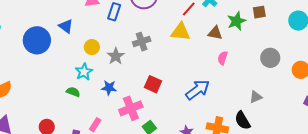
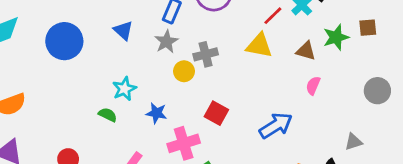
blue triangle: (66, 26) -> (123, 30), moved
yellow circle: (92, 47) -> (184, 71), moved
gray star: (116, 56) -> (166, 42), moved

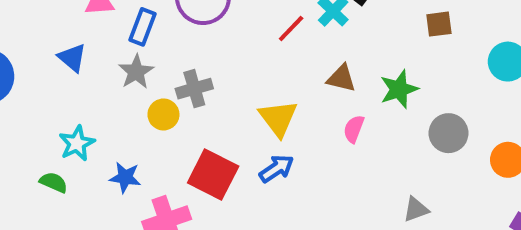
brown square: (368, 28) -> (439, 24), moved
green star: (336, 37) -> (399, 89), moved
yellow triangle: (259, 45) -> (278, 118), moved, turned 44
red square: (216, 113) -> (213, 174), size x1.4
blue arrow: (276, 126) -> (276, 169), moved, size x0.7

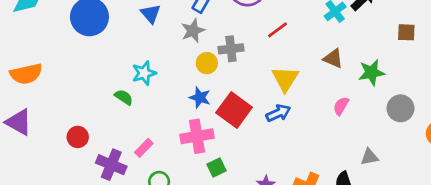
red line: (291, 28) -> (277, 30), moved
pink semicircle: (354, 129) -> (341, 106), moved
blue star: (125, 177) -> (200, 98), moved

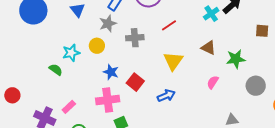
yellow circle: (207, 63) -> (97, 46), moved
red square: (234, 110) -> (135, 82), size x0.7
blue arrow: (278, 113) -> (166, 96), moved
red circle: (78, 137) -> (12, 95), moved

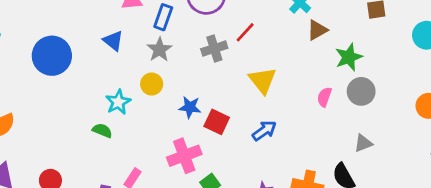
gray cross: (135, 38) -> (214, 49), moved
brown triangle: (208, 48) -> (317, 30), moved, turned -42
blue star: (111, 72) -> (190, 107), moved
gray circle: (256, 86) -> (361, 91), moved

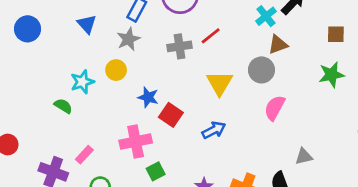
blue circle: (52, 56) -> (28, 29), size x0.7
green star: (349, 57) -> (331, 75), moved
gray circle: (361, 91) -> (261, 70), moved
pink semicircle: (324, 97) -> (275, 108), size x1.4

